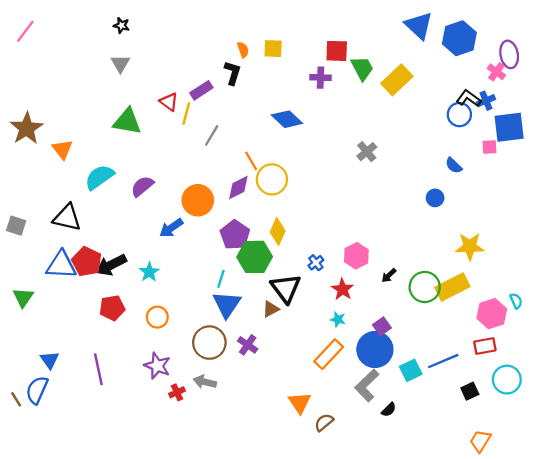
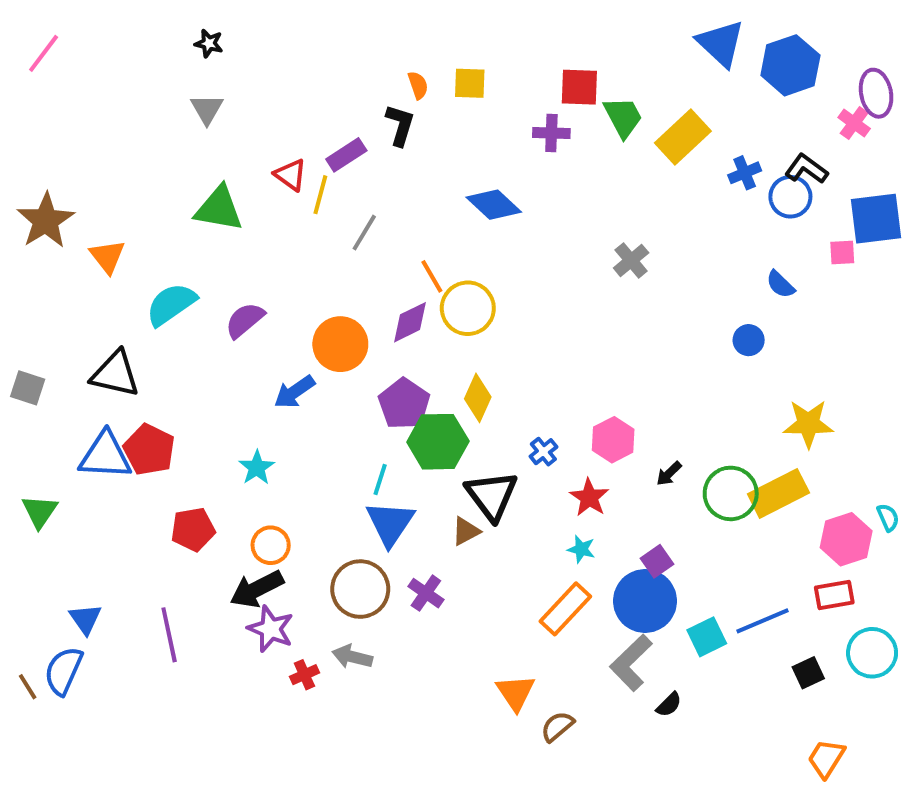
blue cross: (486, 101) -> (745, 173), moved
black arrow: (111, 265) -> (257, 589), moved

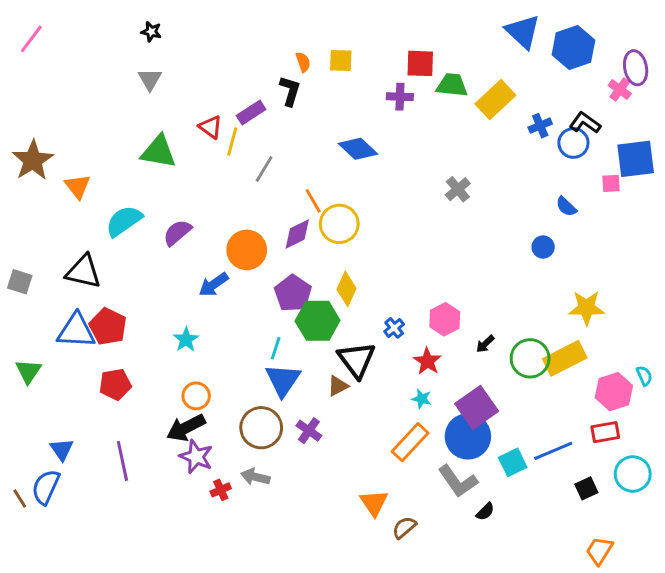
green trapezoid: (623, 117) -> (452, 85), turned -56
red pentagon: (193, 529) -> (115, 384), moved
purple square: (657, 561) -> (477, 407), size x1.8
gray L-shape: (631, 663) -> (458, 481), turned -81

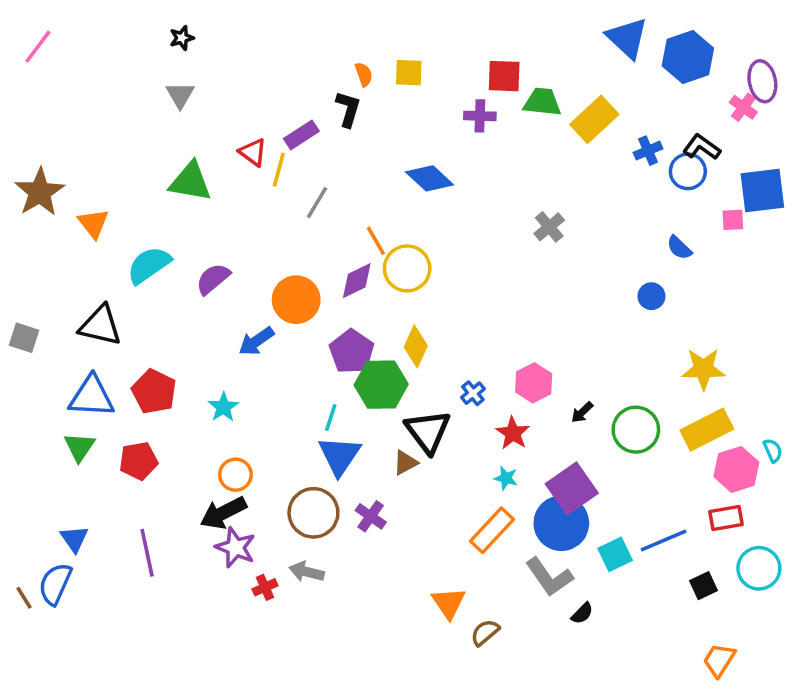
black star: (151, 32) -> (182, 38), turned -30
red pentagon: (108, 327) -> (154, 391), moved
yellow rectangle: (565, 358) -> (707, 430), moved
green triangle: (28, 371) -> (80, 447), moved

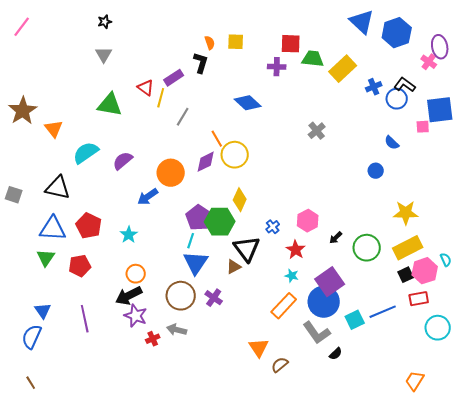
purple pentagon: (352, 352) -> (199, 218), moved
black square: (703, 586) -> (406, 275), moved
brown line: (24, 598) -> (31, 383), moved

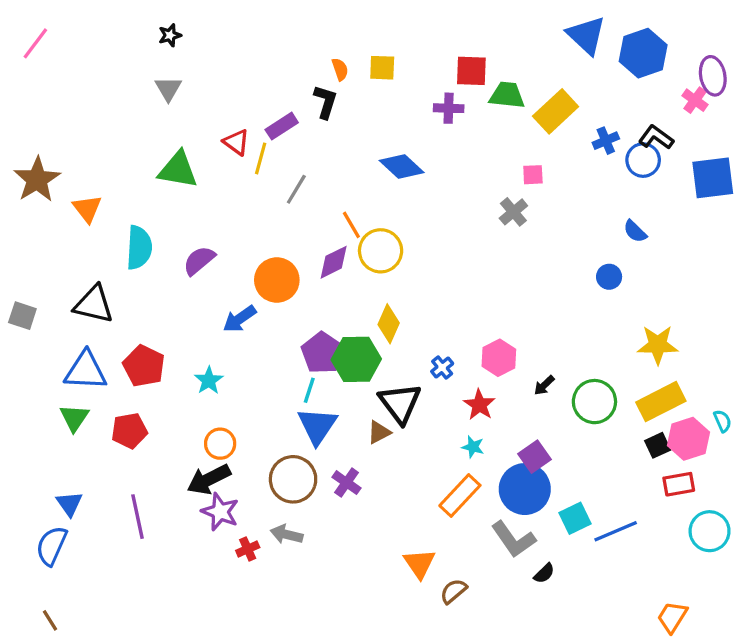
pink square: (423, 127) -> (533, 175), moved
cyan semicircle: (86, 153) -> (139, 248), turned 128
purple square: (330, 282) -> (535, 457), size x0.7
blue line: (383, 312) -> (616, 531), moved

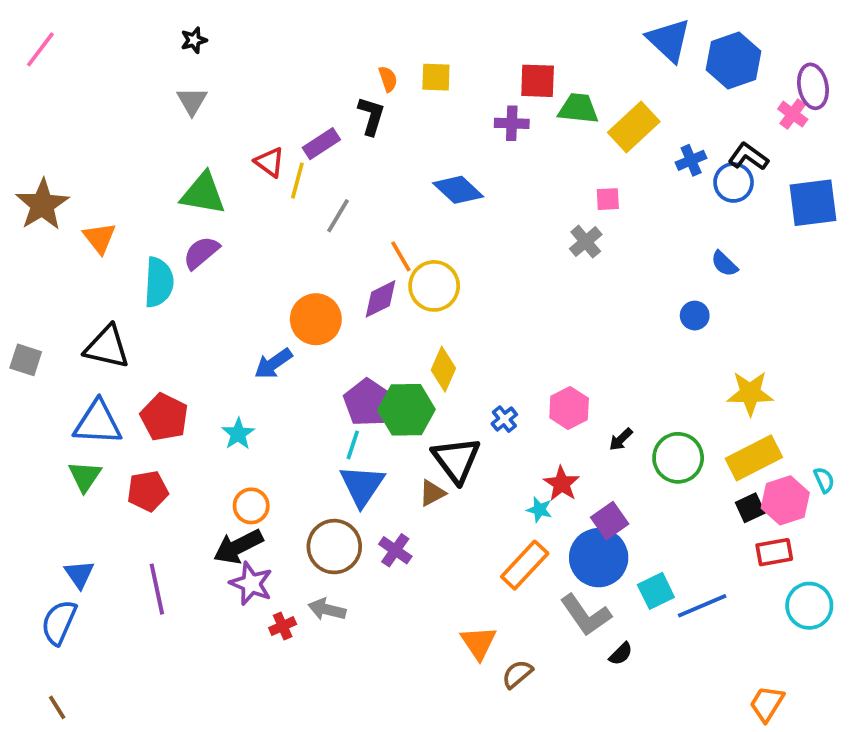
purple semicircle: (199, 261) -> (201, 253), moved
red star: (479, 405) -> (562, 484), moved

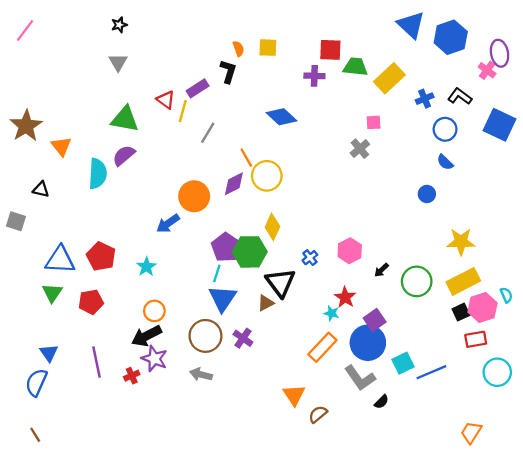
blue circle: (734, 182) -> (445, 129), moved
blue square: (813, 203) -> (500, 125), turned 32
black triangle: (107, 347) -> (41, 189), moved, size x0.6
red cross: (283, 626) -> (132, 376), moved

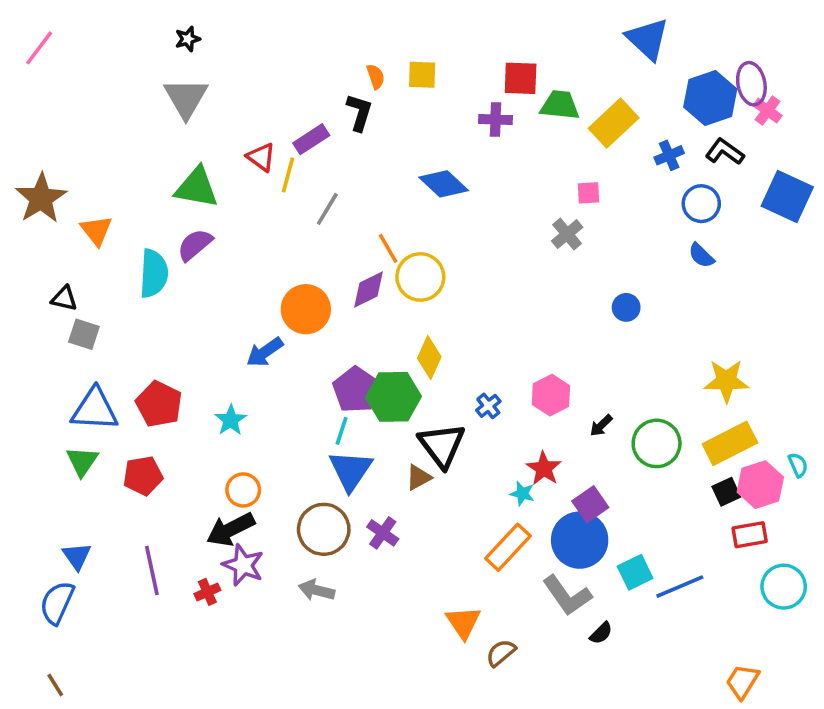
blue hexagon: (451, 37) -> (710, 98), moved
purple ellipse: (500, 53) -> (751, 84), moved
gray triangle: (118, 62) -> (186, 98), size x1.5
blue circle: (427, 194) -> (626, 307), moved
gray square: (16, 221) -> (84, 334), moved

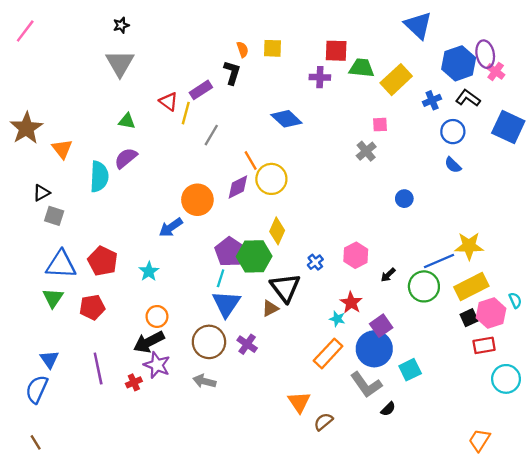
green triangle: (197, 188) -> (127, 121), size x0.6
black triangle: (64, 298) -> (41, 193), turned -42
blue line: (680, 587) -> (439, 261), moved

